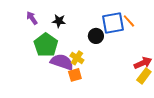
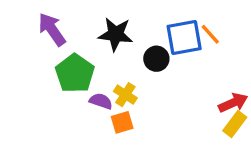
purple arrow: (32, 18) -> (52, 29), size x1.5
black star: (59, 21) -> (116, 34), moved, size x1.5
purple semicircle: (62, 62) -> (101, 101), size x0.6

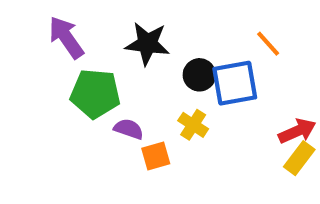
blue square: (184, 37) -> (235, 83), moved
green pentagon: (75, 73) -> (95, 94), turned -30
yellow cross: (125, 95) -> (193, 125), moved

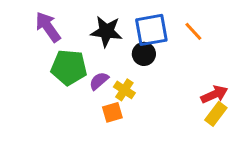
blue square: (235, 83) -> (151, 30), moved
yellow cross: (193, 125) -> (124, 90), moved
purple semicircle: (129, 129) -> (99, 81), moved, turned -60

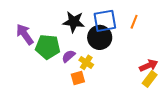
purple arrow: (48, 27) -> (25, 34), moved
orange line: (193, 31) -> (134, 22), turned 64
black circle: (144, 54) -> (100, 37), size x1.5

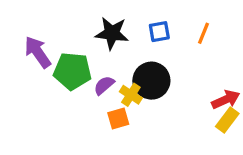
blue square: (105, 21) -> (159, 32), size x0.6
black circle: (100, 37) -> (151, 81), moved

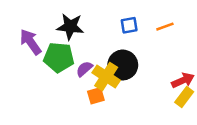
black star: (112, 33) -> (70, 27), moved
orange line: (204, 33) -> (165, 27), turned 48
yellow cross: (131, 95) -> (106, 77), size x1.5

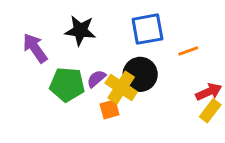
blue square: (129, 25) -> (147, 29), size x1.6
orange line: (165, 27) -> (188, 51), moved
green pentagon: (59, 57) -> (67, 85), moved

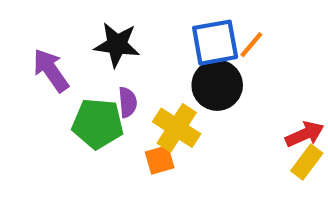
orange line: (188, 51) -> (251, 45), moved, turned -30
black circle: (140, 74) -> (217, 85), moved
purple semicircle: (96, 79) -> (128, 102), moved, turned 126

